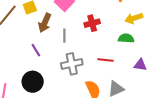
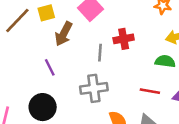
gray line: (64, 36) -> (100, 53), moved
red line: (106, 60) -> (150, 91), moved

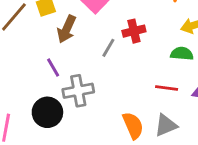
gray line: (100, 53) -> (108, 48), turned 30
gray cross: (94, 88) -> (78, 91), moved

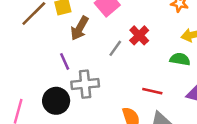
red cross: (134, 31) -> (139, 35), turned -36
red line: (167, 88) -> (152, 91), moved

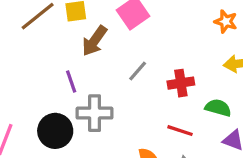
red cross: (139, 35) -> (181, 83), moved, turned 30
green semicircle: (180, 59) -> (218, 108), moved

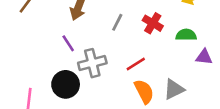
red cross: (181, 83) -> (153, 23), turned -36
red line: (180, 131) -> (136, 64), moved, turned -36

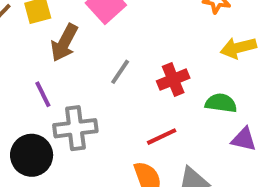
red cross: (153, 23) -> (173, 80), turned 30
red line: (136, 64) -> (162, 137), moved

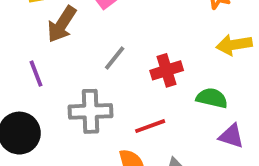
gray cross: (75, 128) -> (91, 111), moved

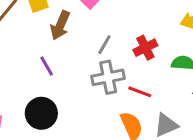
gray cross: (91, 111) -> (108, 77), moved
red line: (150, 126) -> (140, 92), turned 50

